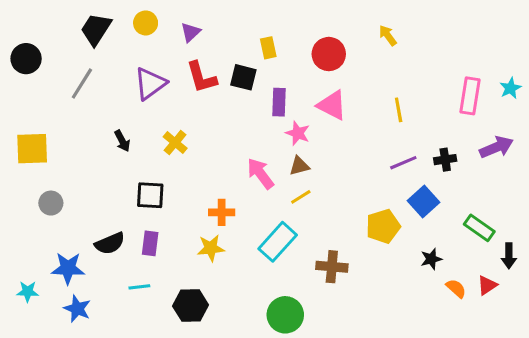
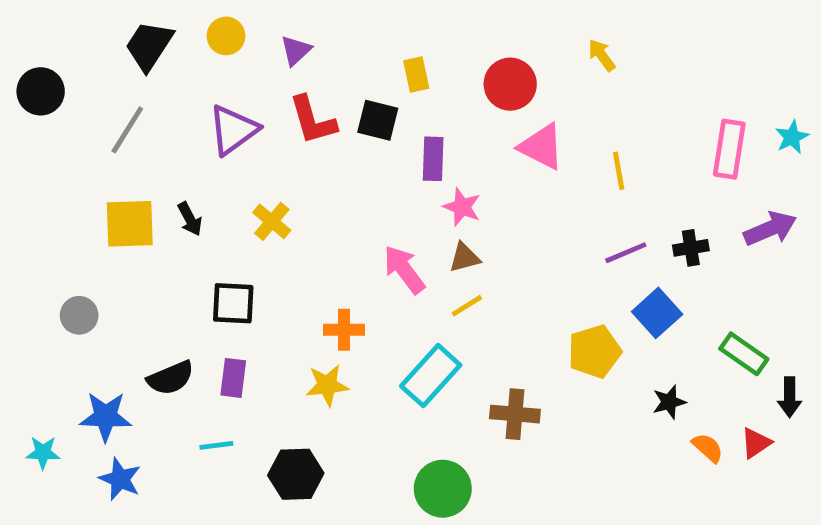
pink triangle: (332, 105) -> (541, 147), moved
yellow square: (32, 149) -> (130, 224), moved

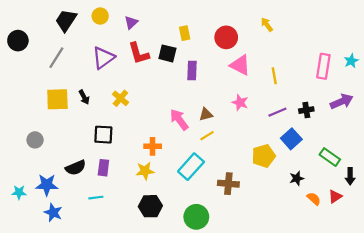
pink star: (462, 207) -> (240, 103), moved
cyan star: (43, 453) -> (19, 192), moved
black hexagon: (296, 474) -> (150, 206), moved

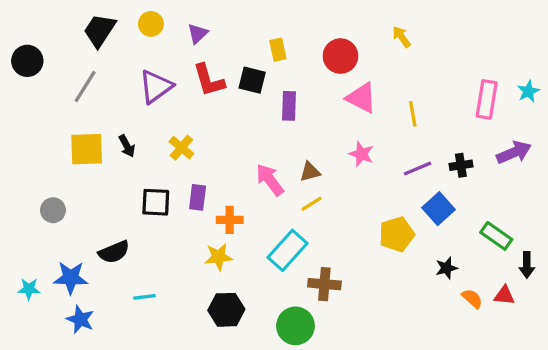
purple rectangle: (103, 168) -> (198, 197), moved
brown cross: (228, 184) -> (324, 284), moved
red triangle: (335, 197) -> (504, 295), turned 40

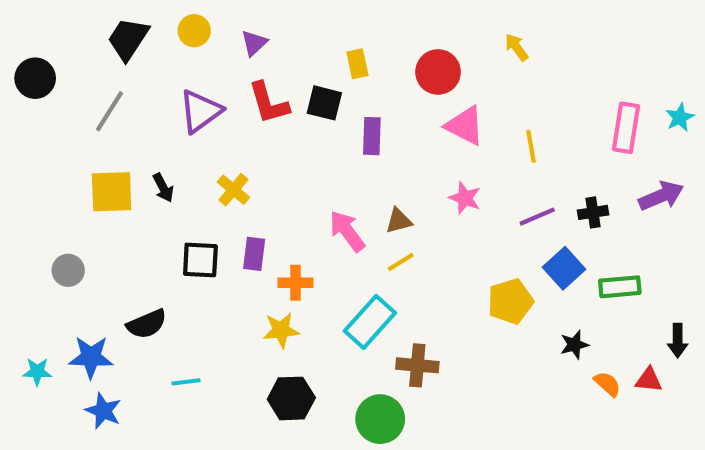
green rectangle: (496, 236) -> (620, 287), moved, turned -40

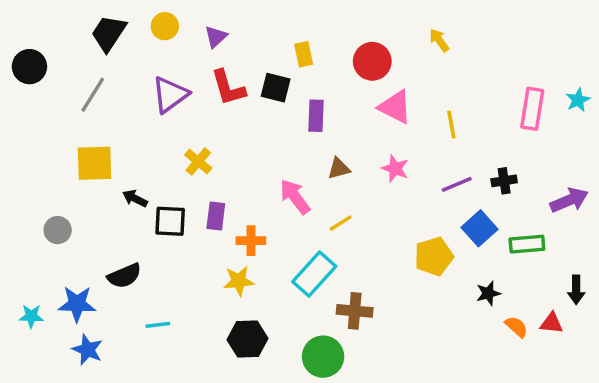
black arrow: (163, 188) -> (135, 198), moved, turned 145
purple arrow: (661, 196) -> (569, 200), moved
brown triangle: (399, 221) -> (339, 169), moved

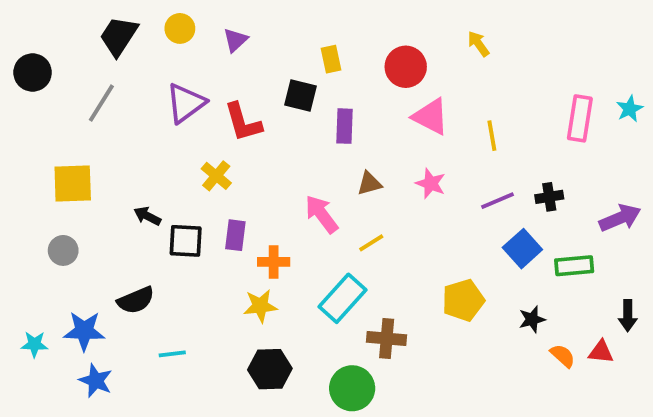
red L-shape: (228, 88) -> (243, 122), moved
yellow square: (95, 163) -> (73, 183), moved
yellow pentagon: (434, 256) -> (463, 300), moved

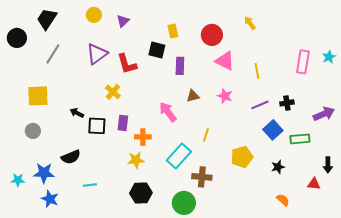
black trapezoid: (119, 36) -> (47, 19), moved
yellow line: (371, 243) -> (206, 135), moved, turned -40
orange semicircle: (563, 356) -> (283, 200), moved

